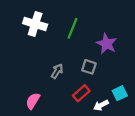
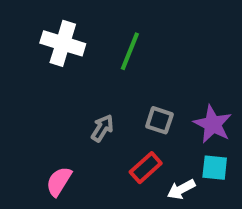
purple star: (107, 44) -> (213, 124), moved
cyan square: (120, 93) -> (215, 168), turned 32

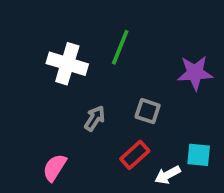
white cross: (63, 43) -> (67, 64), moved
purple star: (213, 124) -> (195, 73), moved, turned -30

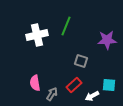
white cross: (67, 64) -> (37, 35), turned -30
gray arrow: (95, 118) -> (52, 94), moved
pink semicircle: (55, 168) -> (35, 83), moved, turned -42

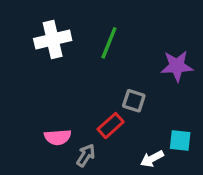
white cross: (37, 35) -> (53, 39), moved
pink semicircle: (35, 83) -> (58, 137), turned -84
red rectangle: (74, 85) -> (111, 126), moved

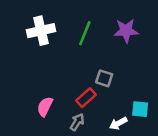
purple star: (177, 66) -> (126, 31), moved
pink semicircle: (58, 137) -> (45, 107), turned 120
gray arrow: (86, 155) -> (77, 122), moved

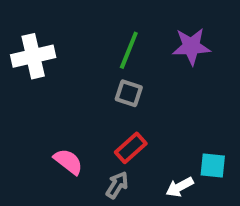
white cross: (41, 31) -> (33, 56), moved
gray square: (104, 78) -> (129, 93), moved
pink semicircle: (45, 107) -> (68, 162), turned 102

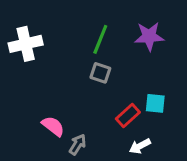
red rectangle: (131, 148) -> (128, 116), moved
cyan square: (213, 165) -> (155, 103), moved
gray arrow: (117, 185) -> (77, 145), moved

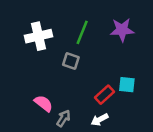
white cross: (26, 44) -> (38, 36), moved
gray square: (100, 73) -> (71, 61), moved
white arrow: (140, 146) -> (100, 120), moved

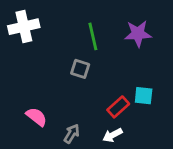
green line: (82, 32) -> (93, 36), turned -35
white cross: (38, 36) -> (24, 27), moved
pink semicircle: (43, 103) -> (36, 117), moved

